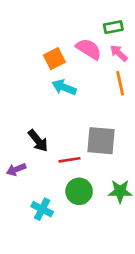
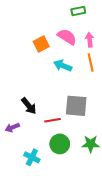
green rectangle: (113, 27) -> (78, 11), moved
pink arrow: (119, 53) -> (90, 40), turned 40
cyan arrow: (64, 87) -> (63, 66), moved

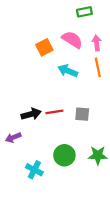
black arrow: (29, 106) -> (31, 114), turned -66
gray square: (76, 106) -> (82, 114), size x0.6
red line: (52, 120) -> (54, 112), moved

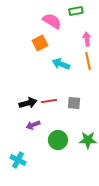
pink semicircle: (72, 40) -> (52, 21), moved
purple arrow: (13, 137) -> (33, 125), moved
cyan cross: (34, 170) -> (18, 160), moved

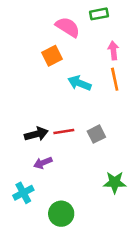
gray square: (74, 103) -> (96, 134), turned -32
green circle: (58, 140) -> (61, 214), moved
cyan cross: (18, 160) -> (23, 193), moved, turned 35

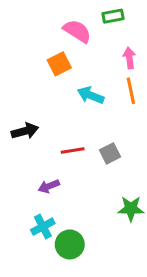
black arrow: (36, 134) -> (25, 131), moved
cyan cross: (23, 193) -> (43, 227), moved

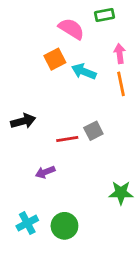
cyan arrow: (91, 95) -> (84, 71), moved
gray square: (110, 153) -> (93, 131), moved
cyan cross: (43, 227) -> (27, 223), moved

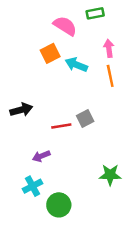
cyan cross: (27, 223) -> (33, 186), moved

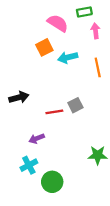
pink arrow: (109, 48) -> (95, 31), moved
cyan arrow: (76, 65) -> (68, 57), turned -36

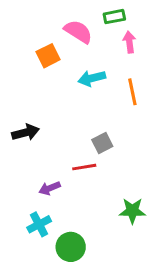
orange square: (44, 47) -> (48, 56), moved
red line: (54, 112) -> (84, 167), moved

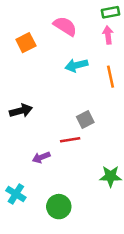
green rectangle: (114, 17) -> (111, 12), moved
orange square: (48, 56) -> (26, 43), moved
cyan cross: (39, 224) -> (16, 194), moved, turned -30

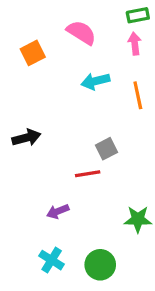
purple arrow: (41, 157) -> (58, 211), moved
cyan cross: (16, 194) -> (52, 260), moved
green circle: (59, 207) -> (100, 265), moved

